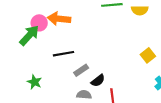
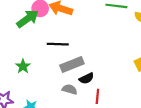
gray rectangle: (81, 70) -> (72, 65), size x1.5

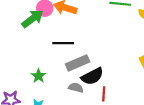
green star: (23, 66) -> (38, 76), moved
black semicircle: (86, 78) -> (92, 76), size x1.5

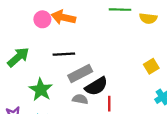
green arrow: (33, 19) -> (18, 57), moved
green star: (38, 76) -> (41, 90), size x1.5

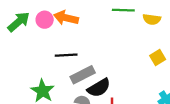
green arrow: (18, 57) -> (19, 22), moved
yellow square: (151, 66) -> (158, 58), moved

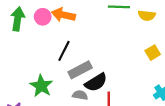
green arrow: (19, 22) -> (18, 19), turned -40
black line: (66, 55) -> (64, 51), turned -60

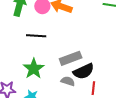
black line: (64, 51) -> (36, 36), moved, turned 60

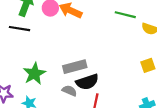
black line: (36, 36) -> (19, 29), moved

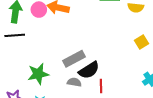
green star: (34, 74) -> (38, 74), turned 30

